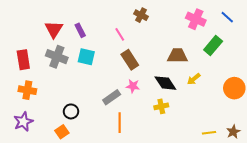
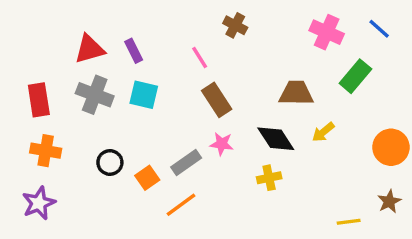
red triangle: (54, 29) -> (90, 49), turned 42
black circle: (71, 111) -> (110, 162), moved
orange line: (120, 123) -> (181, 205), moved, turned 54
orange square: (62, 132) -> (147, 178), moved
brown star: (233, 132) -> (389, 201), moved

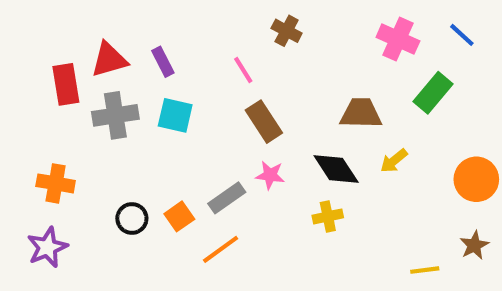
gray cross: (95, 95) -> (115, 115), turned -30
red rectangle: (39, 100) -> (66, 84), moved
black circle: (110, 162) -> (132, 218), moved

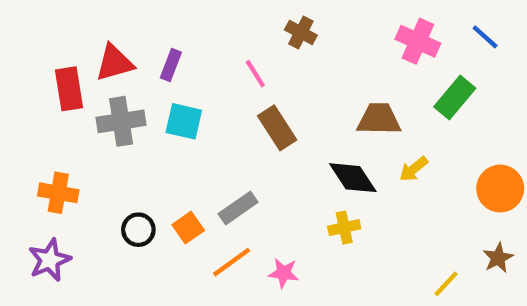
purple rectangle: (163, 62) -> (171, 65), turned 48
pink star: (270, 175) -> (284, 273), moved
yellow line: (425, 270) -> (446, 284), turned -40

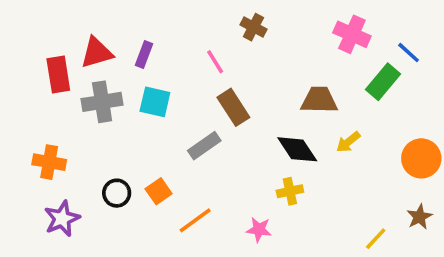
blue line: (485, 37) -> (409, 53), moved
gray rectangle: (238, 208) -> (204, 146), moved
purple star: (50, 260) -> (62, 219), moved
pink star: (284, 273) -> (259, 230), moved

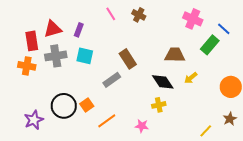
pink line: (215, 62) -> (111, 14), moved
orange cross: (49, 162) -> (27, 66), moved
black circle: (117, 193) -> (64, 106), size x1.6

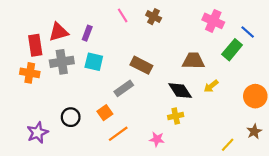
brown rectangle: (128, 59) -> (141, 65), turned -30
orange square: (87, 105) -> (105, 113), moved
black circle: (64, 106) -> (71, 117), size x0.7

